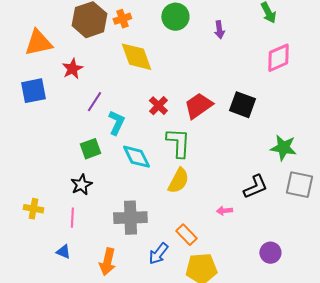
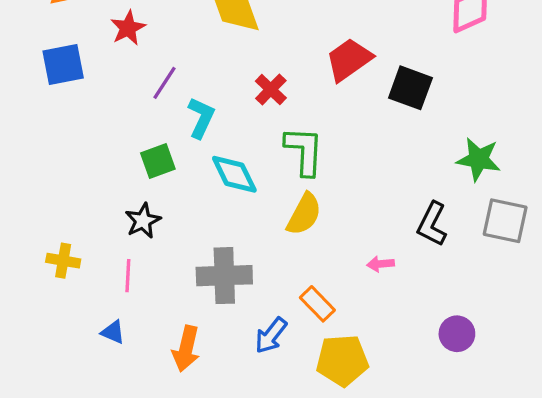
red trapezoid: (198, 106) -> (349, 60), moved
black L-shape: (255, 187) -> (432, 224), turned 140

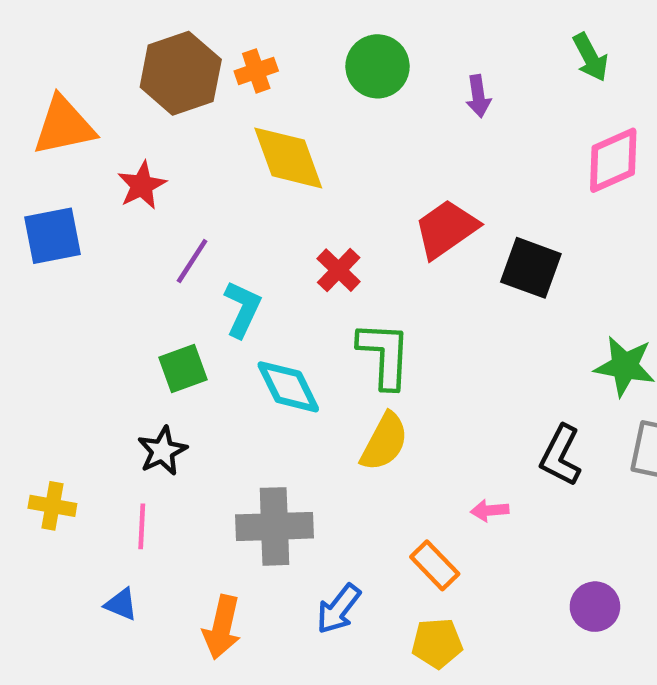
orange rectangle: (317, 304) -> (435, 565), moved
yellow pentagon: (342, 360) -> (437, 643), size x0.7

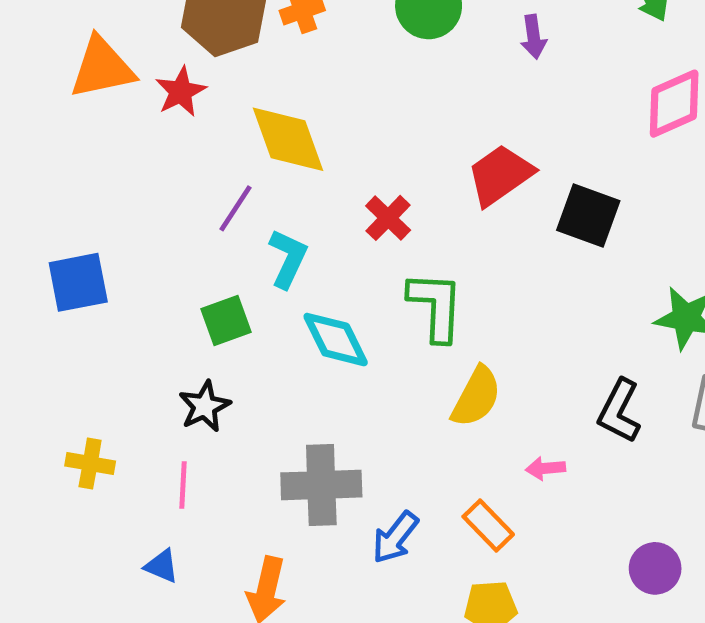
yellow diamond: (288, 158) -> (288, 139), moved
red star: (142, 185) -> (181, 92), moved
blue square: (52, 236) -> (78, 282), moved
yellow semicircle: (384, 442) -> (476, 397), moved
blue arrow: (339, 609) -> (395, 537), moved

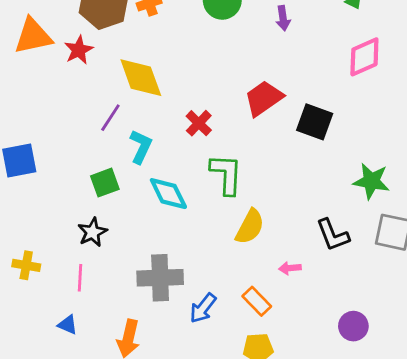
black L-shape: (619, 411) -> (333, 235), turned -48

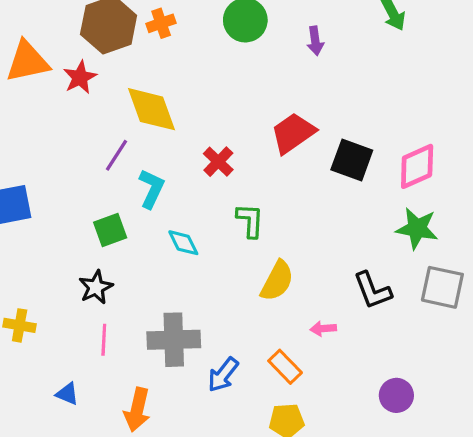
pink diamond: (364, 57) -> (417, 166), moved
green L-shape: (226, 174) -> (250, 220), size x0.7
cyan diamond: (168, 194) -> (183, 243), size x0.7
pink line: (80, 278) -> (104, 340), moved

